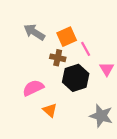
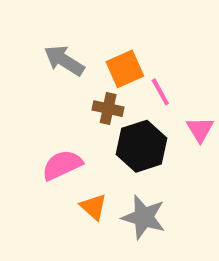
gray star: (101, 116) -> (144, 217), moved

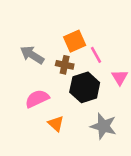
gray arrow: (64, 60) -> (32, 55), moved
gray star: (144, 217) -> (103, 126), moved

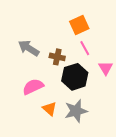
orange square: (75, 41) -> (79, 25), moved
gray star: (103, 126) -> (76, 111), moved, turned -30

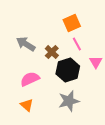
brown cross: (57, 57) -> (52, 52), turned 32
orange triangle: (50, 109) -> (27, 105), moved

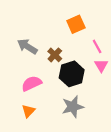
pink line: (77, 44) -> (97, 46), moved
orange triangle: (27, 105) -> (28, 111), turned 32

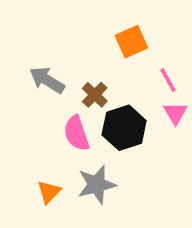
pink semicircle: (32, 83) -> (76, 133), moved, turned -84
gray star: (73, 107) -> (97, 185), moved

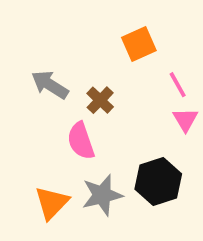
black hexagon: (124, 128) -> (158, 181), moved
orange triangle: (49, 192) -> (52, 203), size x1.4

